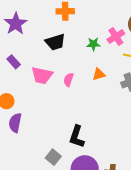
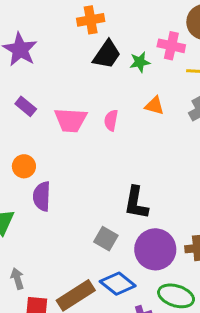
pink cross: (116, 36) -> (171, 46), turned -36
black trapezoid: (55, 42) -> (107, 54), moved, turned -30
orange triangle: (99, 74) -> (155, 106), turned 40

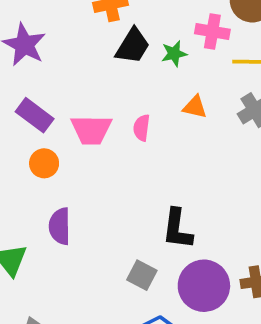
purple rectangle: (26, 106) -> (35, 115), size x1.4
orange circle: (24, 166) -> (44, 163), moved

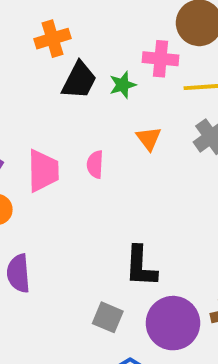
orange triangle: (195, 107) -> (149, 138), turned 45
pink trapezoid: (91, 130) -> (43, 171), turned -87

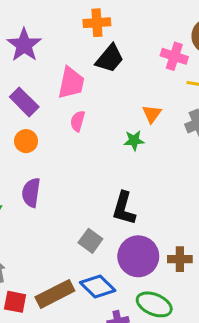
green star: (123, 85) -> (134, 140), moved
pink semicircle: (95, 164) -> (78, 121), moved
pink trapezoid: (43, 171) -> (71, 83), moved

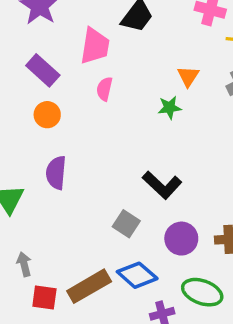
black L-shape: (124, 208) -> (162, 185), turned -60
purple circle: (138, 256) -> (181, 239), size x0.7

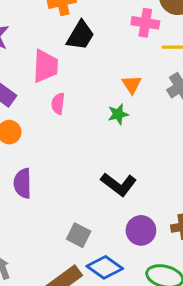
gray square: (126, 224) -> (79, 235), moved

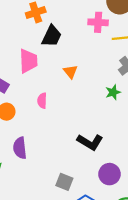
orange triangle: (132, 85) -> (70, 72), moved
pink semicircle: (58, 104) -> (42, 101), moved
green star: (118, 114) -> (113, 92), moved

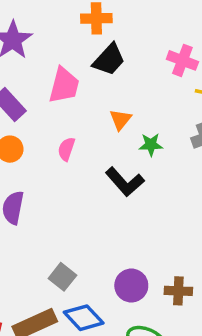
green star: (113, 92) -> (151, 145), moved
black L-shape: (90, 142) -> (125, 182), moved

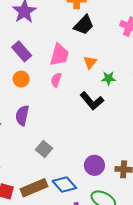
pink trapezoid: (64, 85) -> (59, 55), moved
gray square: (62, 277) -> (44, 149), moved

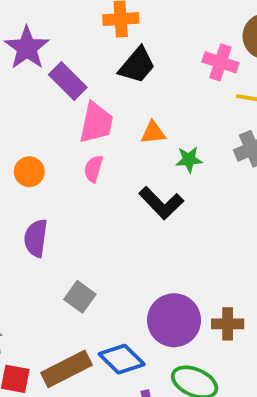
purple rectangle: (22, 51) -> (68, 81), moved
orange triangle: (90, 62) -> (153, 133), turned 48
purple circle: (94, 165) -> (174, 320), size x1.4

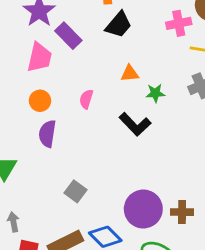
pink cross: (220, 62) -> (179, 23), turned -30
pink trapezoid: (96, 123) -> (39, 57), moved
purple semicircle: (36, 238) -> (47, 134), moved

